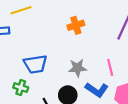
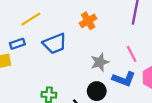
blue trapezoid: (35, 64) -> (55, 44), moved

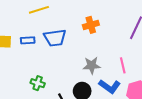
blue rectangle: (17, 44) -> (28, 40), moved

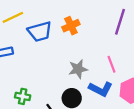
blue trapezoid: (55, 38) -> (40, 32), moved

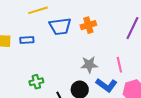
green cross: (23, 96) -> (36, 82), turned -32

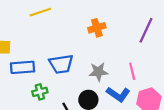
blue trapezoid: (60, 26) -> (61, 64), moved
blue rectangle: (27, 40) -> (23, 67), moved, size x1.5

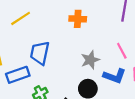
orange cross: (97, 28) -> (78, 19), turned 35
blue trapezoid: (61, 64) -> (40, 53), moved, turned 125

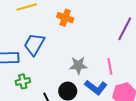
orange cross: (78, 19) -> (65, 18), moved

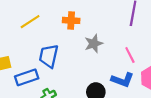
gray star: (78, 65) -> (94, 44), moved

